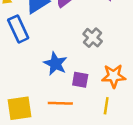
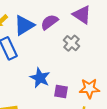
gray cross: (93, 38) -> (71, 43), moved

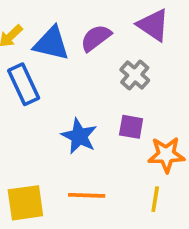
blue triangle: (24, 25) -> (51, 43), turned 45
purple square: (61, 92) -> (131, 127), moved

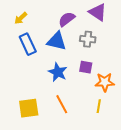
blue triangle: (51, 43) -> (57, 41), moved
gray cross: (135, 75) -> (88, 39), turned -35
orange line: (87, 195) -> (62, 104), turned 60

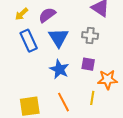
purple semicircle: (67, 19) -> (47, 15), moved
blue triangle: (57, 41) -> (58, 38), turned 45
yellow line: (99, 106) -> (92, 98), moved

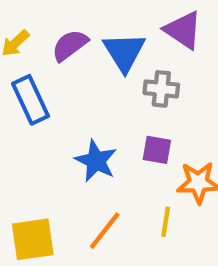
blue triangle: (58, 38) -> (124, 52), moved
orange line: (63, 102) -> (105, 231), turned 66

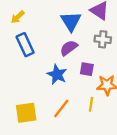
purple semicircle: (70, 45) -> (69, 48), moved
gray cross: (161, 89) -> (103, 39), moved

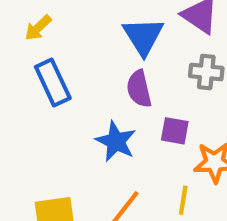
purple semicircle: (69, 48) -> (139, 89), turned -66

